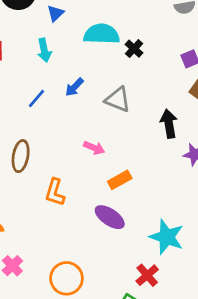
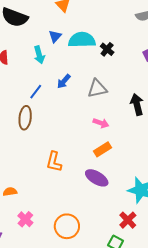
blue triangle: (55, 13) -> (55, 36), moved
gray triangle: (118, 99) -> (97, 89), turned -30
pink arrow: (94, 148) -> (101, 123), moved
brown ellipse: (21, 156) -> (25, 118), moved

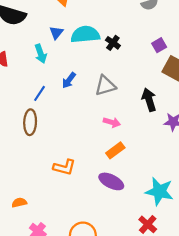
orange L-shape: (54, 162) -> (64, 167), turned -85

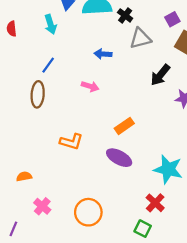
blue arrow: (69, 80) -> (103, 54), moved, turned 56
gray triangle: (105, 86) -> (140, 38), moved
black arrow: (149, 100) -> (160, 75), turned -125
pink arrow: (112, 122) -> (90, 86), moved

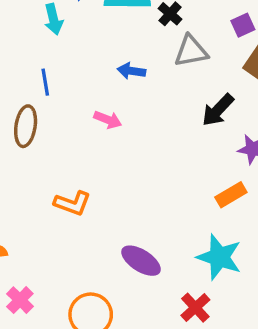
blue line: (48, 65) -> (45, 82), turned -49
orange rectangle: (124, 126) -> (231, 195), moved
purple ellipse: (119, 158) -> (141, 261), moved

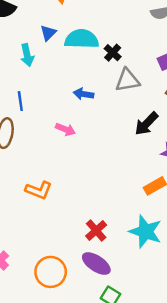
purple ellipse: (141, 261) -> (96, 264), moved
red cross: (195, 308) -> (96, 230), moved

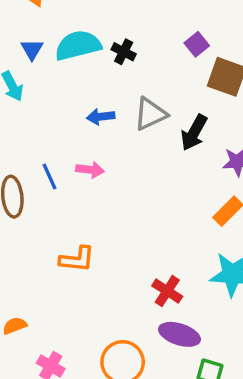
gray triangle: (128, 80) -> (150, 114), moved
blue line: (20, 101) -> (49, 176), moved

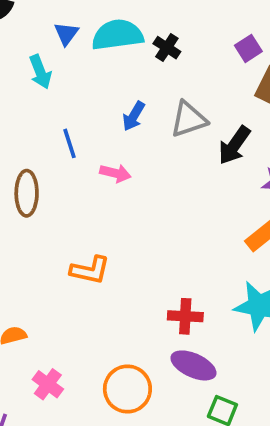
blue arrow: (101, 117) -> (134, 116), turned -60
blue line: (49, 176) -> (70, 143), moved
red cross: (167, 291) -> (185, 316), turned -36

